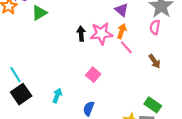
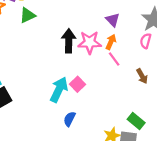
black arrow: (81, 34) -> (69, 41), size x1.5
cyan arrow: (57, 96) -> (59, 90), moved, size x1.6

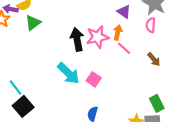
purple triangle: (113, 20) -> (124, 12), moved
cyan arrow: (59, 90) -> (68, 73), moved, turned 120
green rectangle: (136, 121) -> (157, 103), turned 35

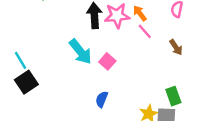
orange arrow: (118, 33) -> (140, 13), turned -56

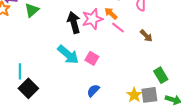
cyan line: (20, 60) -> (20, 71), turned 42
green rectangle: (173, 96) -> (161, 75), moved
blue semicircle: (102, 99) -> (93, 91), turned 32

